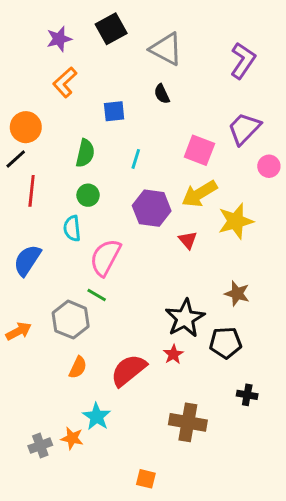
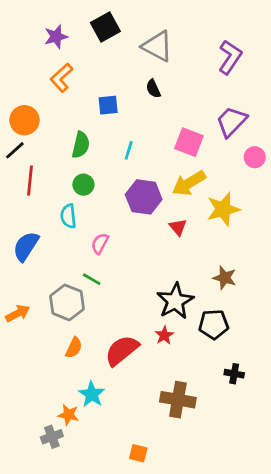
pink semicircle: (105, 257) -> (100, 244), size x0.6
gray cross: (40, 446) -> (52, 437), moved

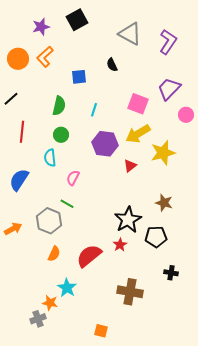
gray triangle: (157, 46) -> (130, 34), moved
orange circle: (25, 120) -> (18, 59), moved
black line: (15, 150) -> (11, 99), moved
red triangle: (178, 227) -> (130, 166), turned 32

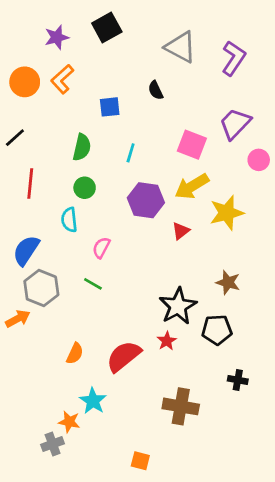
gray hexagon: (49, 221) -> (41, 288), moved

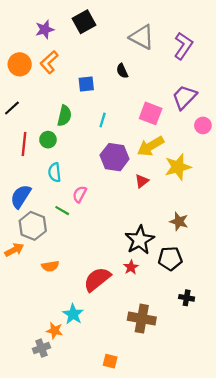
green circle: (85, 188) -> (48, 140), moved
green line: (93, 284) -> (62, 211), moved
orange semicircle: (75, 353) -> (50, 266), moved, turned 56

